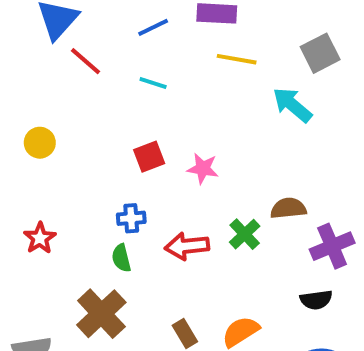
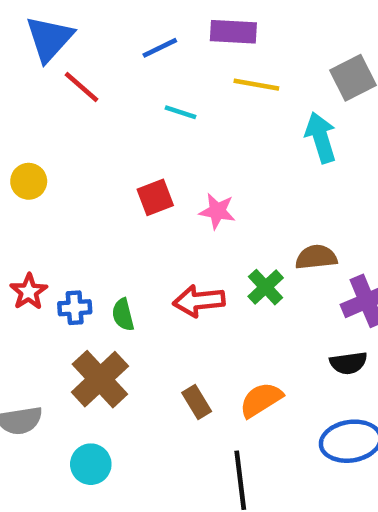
cyan line: (153, 83) -> (180, 112), moved
cyan arrow: (292, 105) -> (321, 138), turned 33
blue cross: (131, 218) -> (75, 308), moved

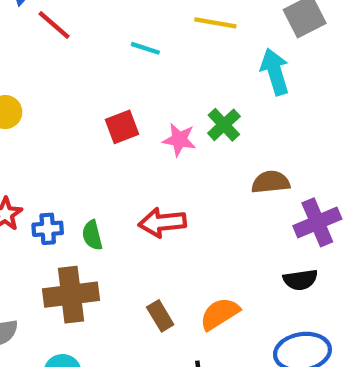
green cross: (266, 287) -> (224, 125), moved
brown cross: (100, 379) -> (71, 295), turned 36

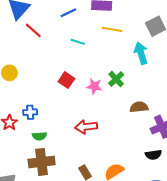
red square: (122, 127) -> (66, 80), turned -35
blue cross: (48, 229) -> (30, 112), moved
green semicircle: (92, 235) -> (39, 136), moved, turned -80

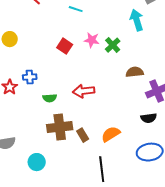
pink star: (94, 86) -> (92, 40), moved
green semicircle: (39, 136) -> (50, 98), moved
brown cross: (42, 162) -> (60, 127), moved

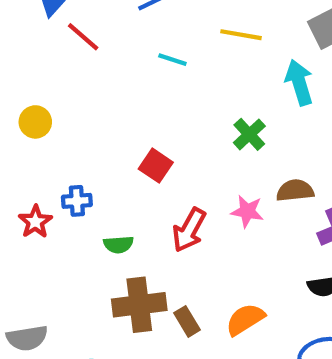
pink star: (92, 40) -> (247, 211), moved
red square: (65, 46) -> (156, 166), moved
red arrow: (84, 91) -> (189, 230), turned -55

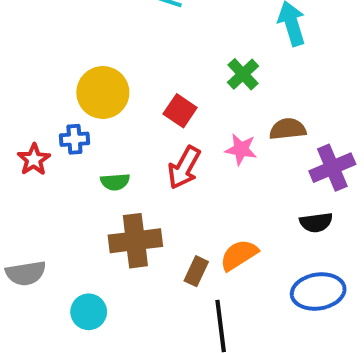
yellow circle: (35, 122) -> (103, 92), moved, size x1.6
red square: (156, 166) -> (180, 111), moved
brown rectangle: (187, 321) -> (196, 271), moved, turned 56

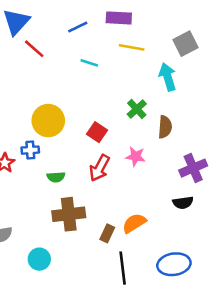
brown semicircle: (288, 129) -> (165, 127), moved, turned 100
blue ellipse: (318, 292) -> (174, 264), moved

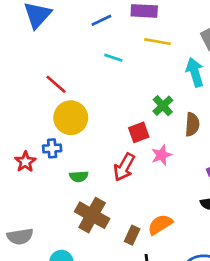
red line: (34, 49) -> (56, 84), moved
red square: (97, 132) -> (139, 132), moved, turned 36
pink star: (135, 156) -> (162, 155), turned -30
brown cross: (69, 214) -> (92, 215), turned 36

